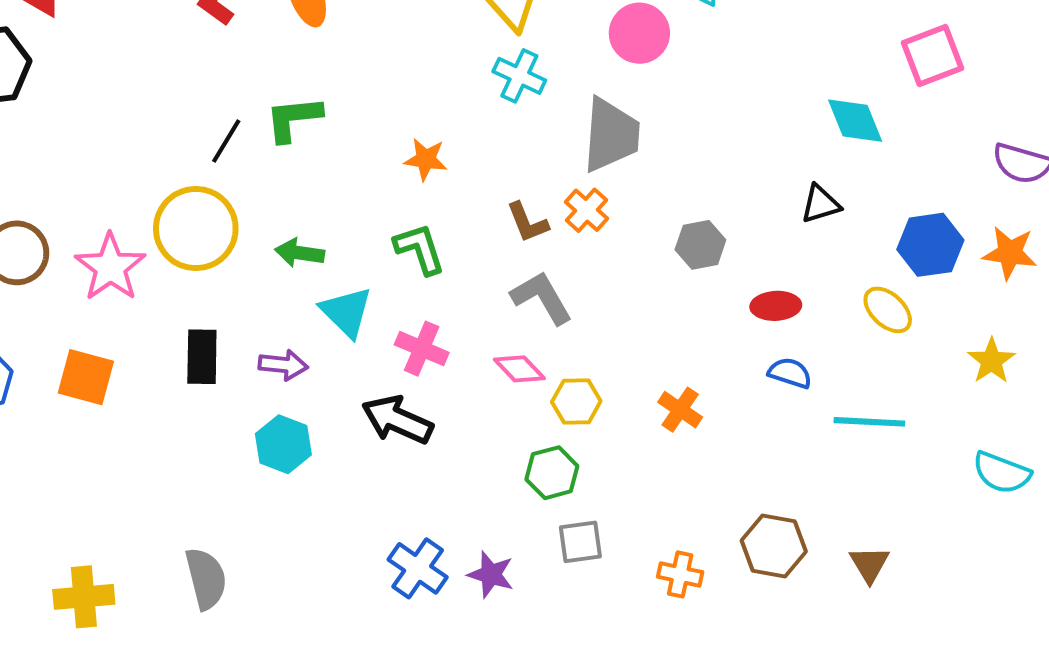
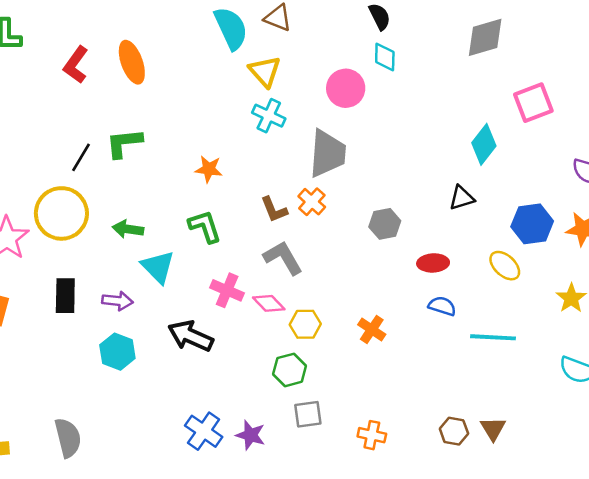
cyan diamond: (855, 121) -> (484, 144), turned 60
pink cross: (422, 349) -> (227, 290), moved
brown hexagon: (774, 546) -> (454, 431), moved, size x0.7

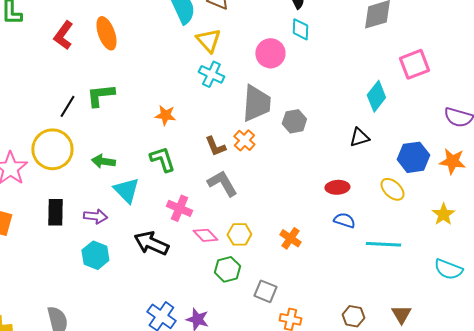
gray hexagon: (385, 224) -> (294, 121), moved
pink diamond: (269, 303) -> (205, 235), moved
gray square: (308, 414) -> (265, 291), moved, turned 30
brown triangle: (493, 429) -> (401, 314), moved

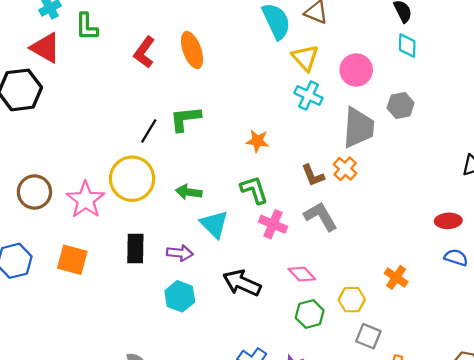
pink circle: (270, 53) -> (356, 70), moved
gray hexagon: (294, 121) -> (401, 105), moved
pink cross: (179, 208) -> (273, 224), moved
yellow hexagon: (239, 234) -> (352, 300), moved
green hexagon: (227, 269) -> (310, 314), moved

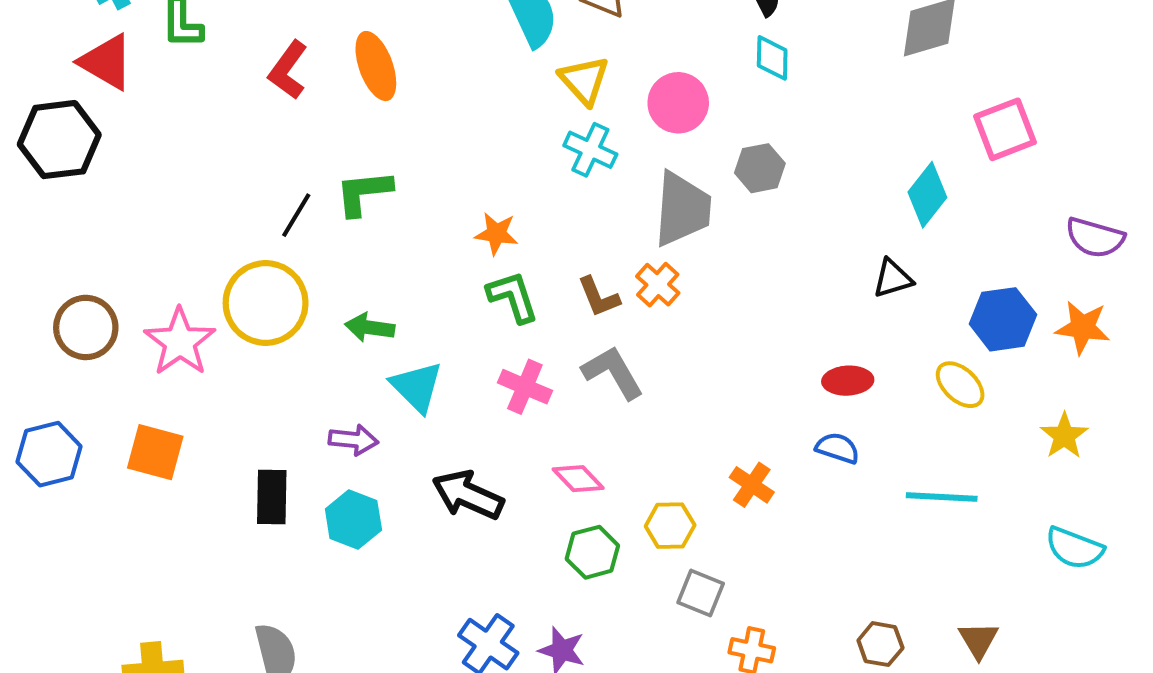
green L-shape: (254, 190) -> (513, 297), moved
black rectangle: (135, 249) -> (272, 497), moved
blue semicircle: (456, 257) -> (838, 448), moved

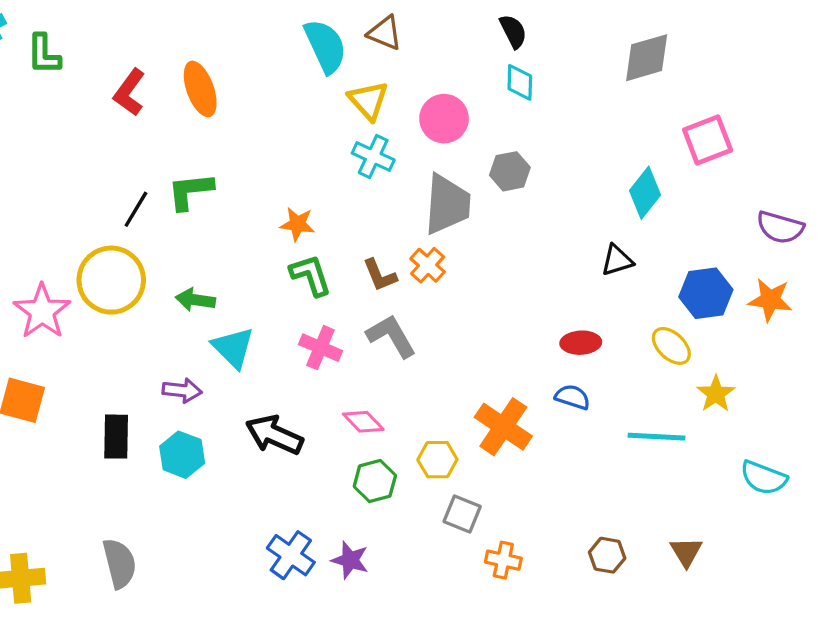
yellow star: (1064, 436) -> (716, 394), moved
orange cross: (752, 485) -> (503, 427), size x1.6

